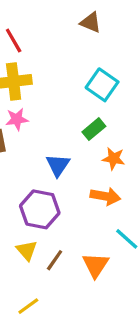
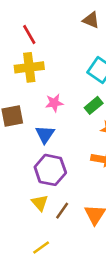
pink star: (17, 119) -> (54, 103), moved
blue triangle: (58, 165) -> (45, 134), moved

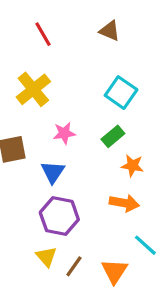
red line: (29, 35) -> (43, 34), moved
yellow cross: (29, 67) -> (33, 89), turned -32

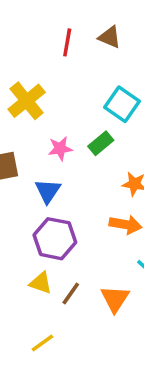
red line: (43, 34) -> (67, 42), moved, turned 40
green rectangle: (113, 136) -> (101, 143), moved
yellow triangle: (46, 257) -> (41, 283), turned -30

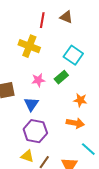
yellow cross: (27, 101) -> (29, 46), moved, turned -30

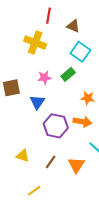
brown triangle: (66, 17) -> (73, 26), moved
purple hexagon: (35, 131) -> (56, 126), moved
yellow triangle: (27, 156) -> (23, 156), moved

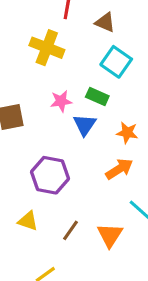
green rectangle: (68, 74) -> (97, 96), turned 64
blue triangle: (37, 102) -> (85, 125), moved
orange arrow: (82, 122) -> (119, 169), turned -42
purple hexagon: (56, 126) -> (50, 175), moved

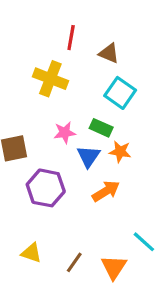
orange star: (127, 133) -> (120, 152), moved
orange arrow: (119, 169) -> (106, 191), moved
purple hexagon: (50, 175) -> (46, 188), moved

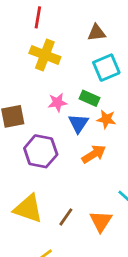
red line: (71, 38) -> (38, 17), moved
brown triangle: (109, 53) -> (97, 33), turned -30
cyan square: (120, 93) -> (106, 68), turned 32
yellow triangle: (31, 253) -> (28, 209), size x1.6

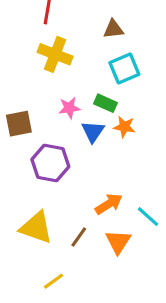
orange arrow: (94, 154) -> (109, 204), moved

